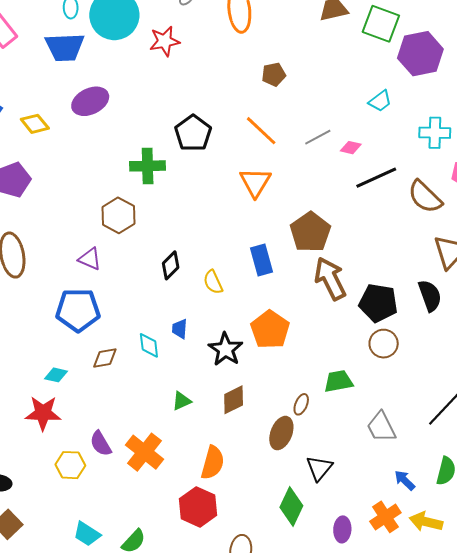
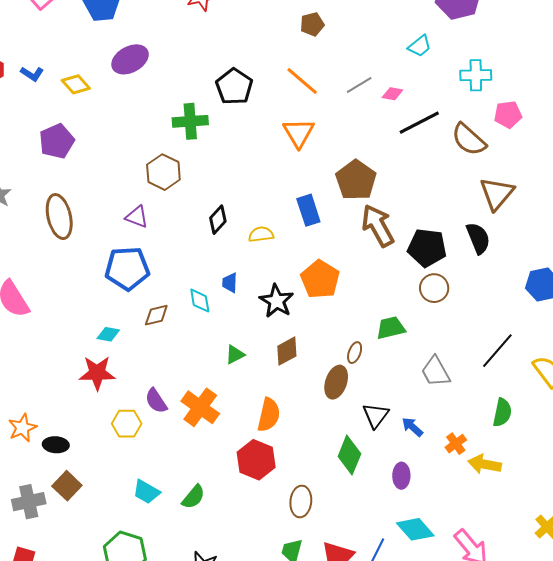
yellow semicircle: (213, 282) -> (261, 234), turned 110
blue arrow: (405, 480) -> (412, 427), moved
orange cross: (385, 517) -> (456, 444), moved, size x0.7

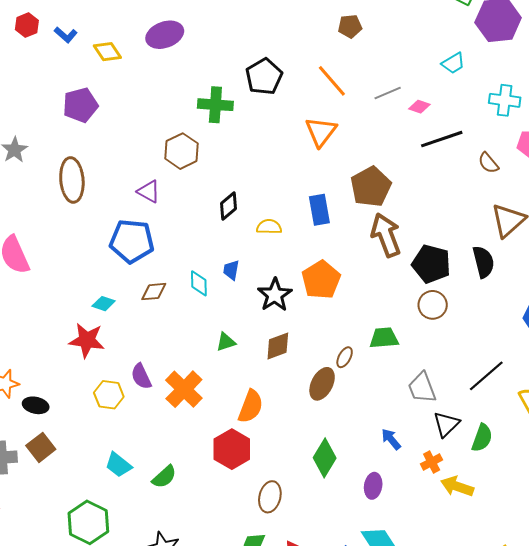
brown semicircle: (469, 140) -> (488, 163), size x0.6
black triangle: (376, 415) -> (446, 424), moved

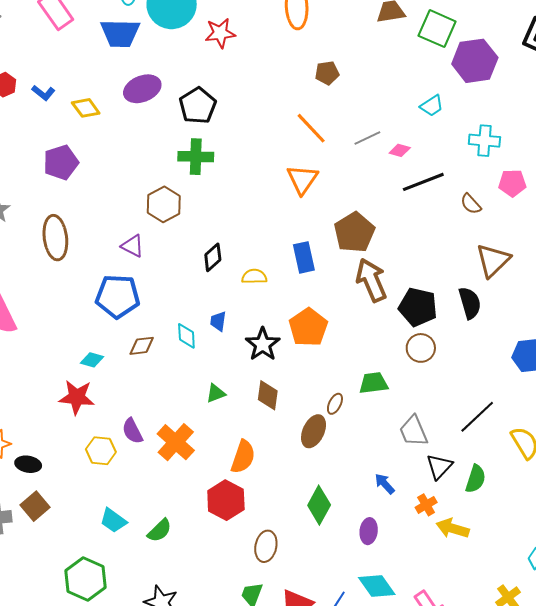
black pentagon: (264, 77) -> (198, 106), moved
brown diamond: (278, 346) -> (268, 395), turned -60

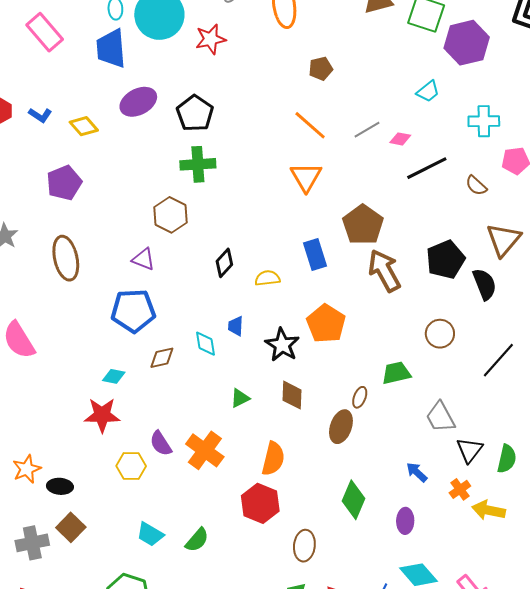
blue trapezoid: (120, 33) -> (111, 49), turned 90
black pentagon: (418, 307) -> (445, 260), moved, turned -30
black line: (477, 417) -> (498, 360), moved

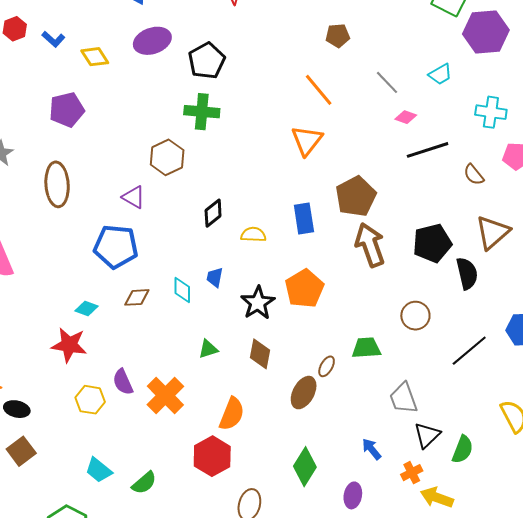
gray line: (367, 130) -> (387, 82), moved, turned 68

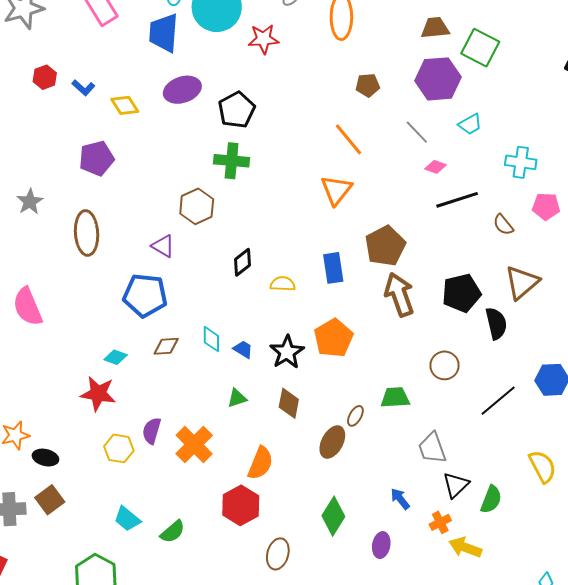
purple hexagon: (486, 32) -> (438, 79), moved
blue trapezoid: (215, 277) -> (243, 349), moved, turned 110
purple semicircle: (123, 382) -> (152, 431), turned 40

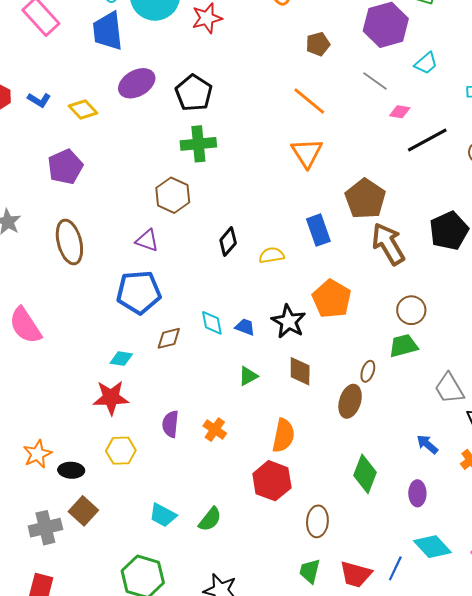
brown circle: (445, 365) -> (411, 310), moved
orange cross: (194, 444) -> (215, 430), size x0.6
yellow hexagon: (119, 448) -> (121, 451), moved

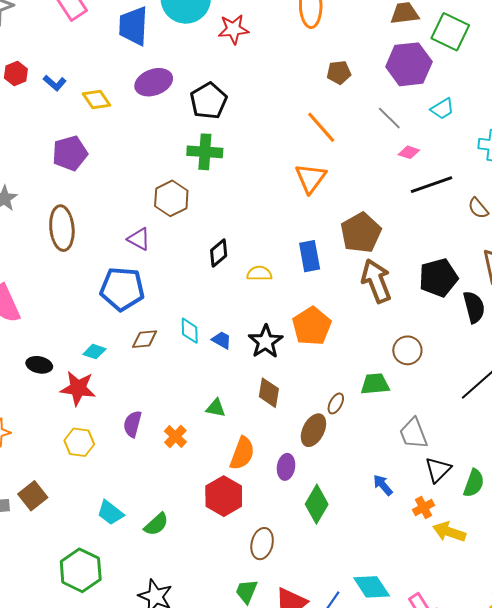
brown circle: (411, 310) -> (407, 350), moved
green triangle: (248, 376) -> (216, 408), moved, turned 30
black ellipse: (71, 470) -> (39, 365), moved
purple ellipse: (417, 493) -> (286, 467), moved

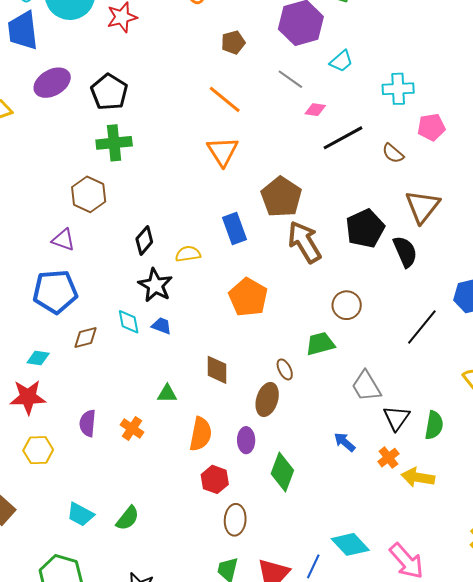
black star: (266, 342) -> (155, 285), moved
brown ellipse: (336, 403) -> (285, 369), turned -45
red hexagon: (224, 496) -> (215, 479), moved, size x0.7

